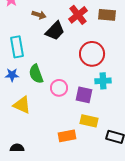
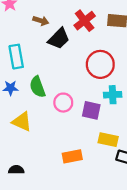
yellow rectangle: (89, 121) -> (108, 140), moved

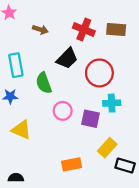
red cross: (85, 21) -> (84, 29), turned -30
black trapezoid: (59, 39) -> (67, 58), moved
green semicircle: (37, 87) -> (44, 83), moved
yellow rectangle: (108, 140) -> (107, 148), turned -60

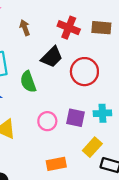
brown arrow: (40, 29) -> (25, 28), turned -128
cyan cross: (112, 103) -> (102, 113), moved
pink circle: (63, 111) -> (47, 121), moved

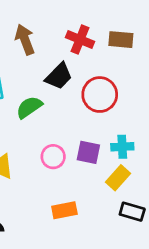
brown arrow: (25, 28) -> (25, 40), size x1.5
green semicircle: (28, 82) -> (29, 107), turned 75
yellow rectangle: (92, 147) -> (118, 178), moved

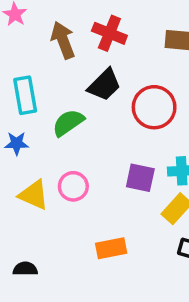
red cross: (80, 40) -> (109, 33), moved
pink circle: (53, 157) -> (73, 186), moved

